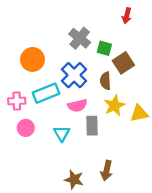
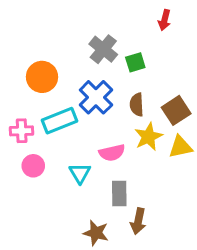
green square: (104, 48) -> (135, 62), turned -32
brown square: (123, 63) -> (176, 110), moved
pink semicircle: (77, 105) -> (112, 153), moved
gray rectangle: (92, 126) -> (119, 194), moved

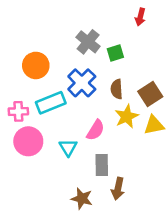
pink semicircle: (112, 153) -> (95, 130), turned -45
pink circle: (33, 166) -> (28, 141), size x1.5

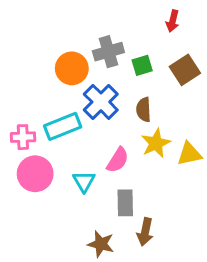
gray cross: (88, 42) -> (108, 52), turned 35
orange circle: (36, 65) -> (72, 68), moved
brown square: (150, 94) -> (185, 70), moved

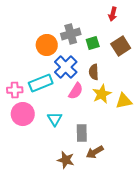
pink semicircle: (118, 160) -> (76, 91), moved
brown arrow: (145, 232) -> (95, 152), turned 48

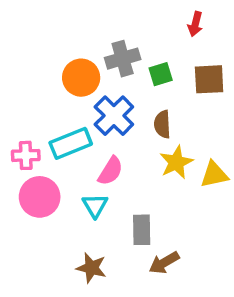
brown square: (121, 46) -> (209, 79), turned 30
pink semicircle: (76, 91) -> (110, 171), moved
brown star: (66, 160) -> (91, 268), moved

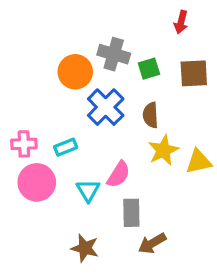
gray cross: (123, 59) -> (114, 54), turned 32
cyan rectangle: (71, 143) -> (66, 147), moved, size x0.6
pink semicircle: (110, 171) -> (119, 174), moved

